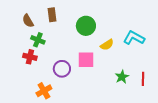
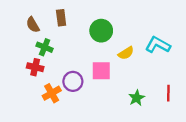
green star: (122, 77) -> (137, 98), moved
orange cross: (44, 91) -> (52, 93), moved

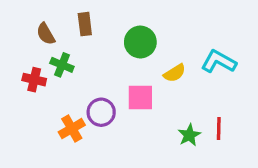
red cross: (35, 67) -> (34, 80), moved
red line: (168, 93) -> (219, 129), moved

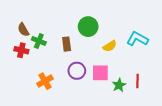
brown rectangle: (85, 24) -> (67, 44), moved
brown semicircle: (46, 34) -> (23, 30), moved
pink square: (140, 98) -> (100, 73), moved
purple circle: (101, 112) -> (77, 71), moved

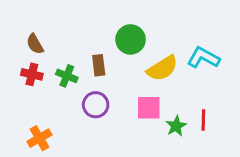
green cross: (39, 41) -> (67, 76), moved
yellow semicircle: (110, 46) -> (162, 68), size x1.5
purple circle: (77, 71) -> (96, 105), moved
orange cross: (45, 81) -> (39, 138), moved

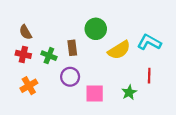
pink square: (149, 108) -> (95, 93), moved
red line: (203, 120) -> (149, 76), moved
orange cross: (39, 138) -> (29, 86), moved

